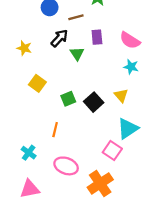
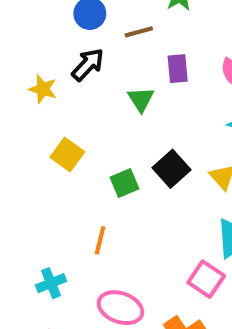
black arrow: (59, 38) -> (88, 65), moved
black square: (94, 102) -> (172, 169), moved
cyan cross: (29, 153) -> (51, 283), turned 32

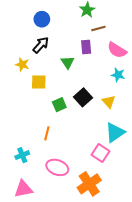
brown line: (139, 32) -> (98, 28), moved
yellow star: (43, 89) -> (22, 64), moved
yellow square: (67, 154) -> (39, 82), moved, turned -35

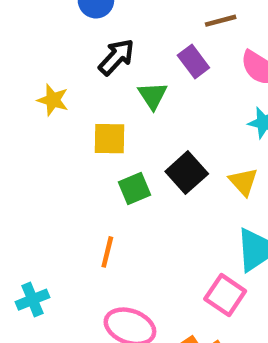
black arrow: (41, 45) -> (116, 57), moved
purple rectangle: (86, 47) -> (193, 62), turned -32
yellow square: (39, 82) -> (110, 139), moved
cyan cross: (22, 155) -> (32, 300), moved

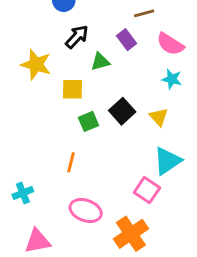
green triangle: (153, 96) -> (100, 62), turned 48
yellow star: (53, 100) -> (36, 64), size x1.5

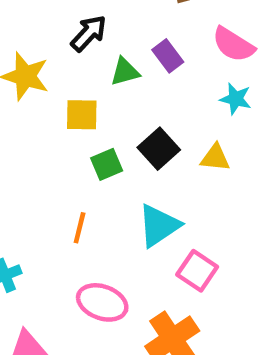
purple rectangle: (127, 40) -> (168, 56), moved
yellow triangle: (159, 117) -> (215, 158), turned -42
cyan triangle: (167, 161) -> (159, 226), moved

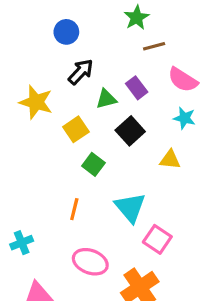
yellow square: (82, 115) -> (76, 129), turned -35
black square: (159, 149) -> (130, 131), moved
green square: (107, 164) -> (93, 164), turned -30
cyan triangle: (159, 226) -> (130, 207), turned -36

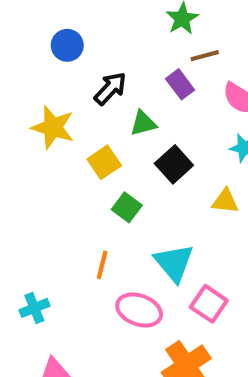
blue circle: (66, 32) -> (67, 45), moved
purple rectangle: (137, 88) -> (180, 84), moved
pink ellipse: (90, 262) -> (139, 310), moved

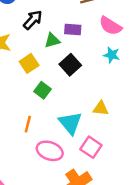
purple rectangle: (180, 84) -> (73, 29), moved, turned -49
yellow triangle: (225, 201) -> (101, 108), moved

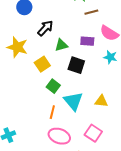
purple rectangle: (73, 29) -> (87, 41), moved
black square: (70, 65) -> (76, 65), turned -30
cyan triangle: (70, 123) -> (73, 101), moved
orange line: (28, 124) -> (52, 112), moved

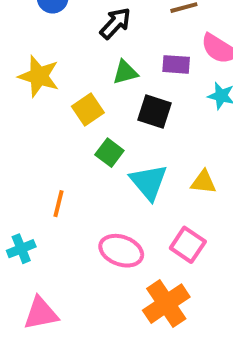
black arrow: (45, 28) -> (115, 23), moved
orange line: (52, 112) -> (58, 204), moved

